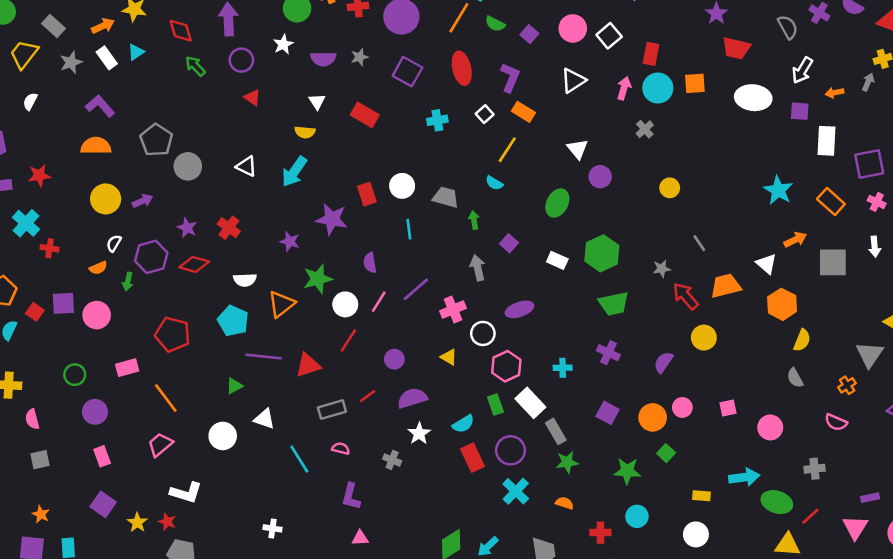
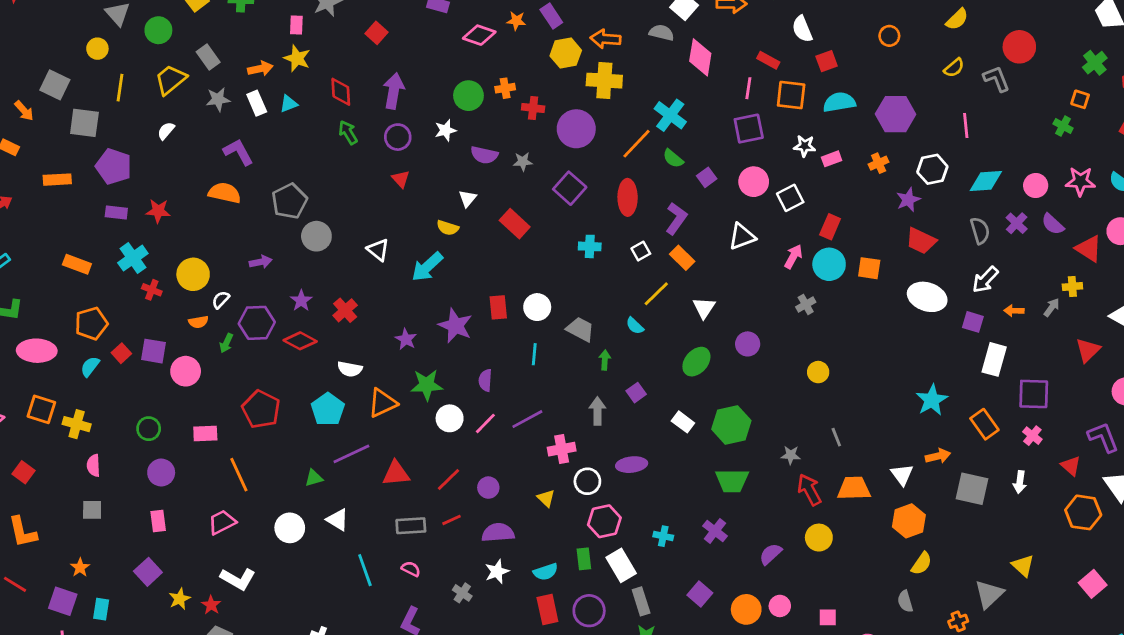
white triangle: (578, 149) -> (704, 308), moved
yellow circle: (106, 199) -> (193, 274), moved
red line: (348, 340) -> (449, 479), moved
purple line: (264, 356) -> (351, 454), turned -44

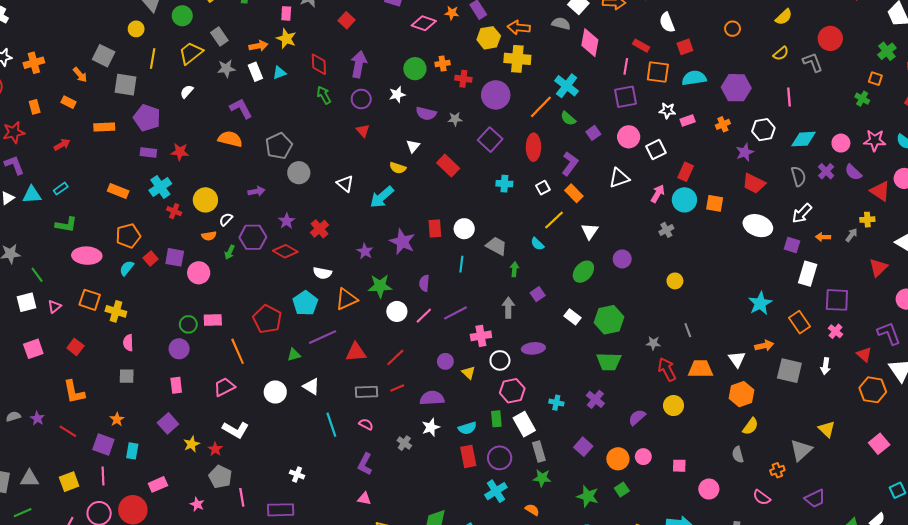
red pentagon: (261, 409) -> (267, 319), moved
green circle: (149, 429) -> (188, 324), moved
purple circle: (488, 488) -> (445, 361), moved

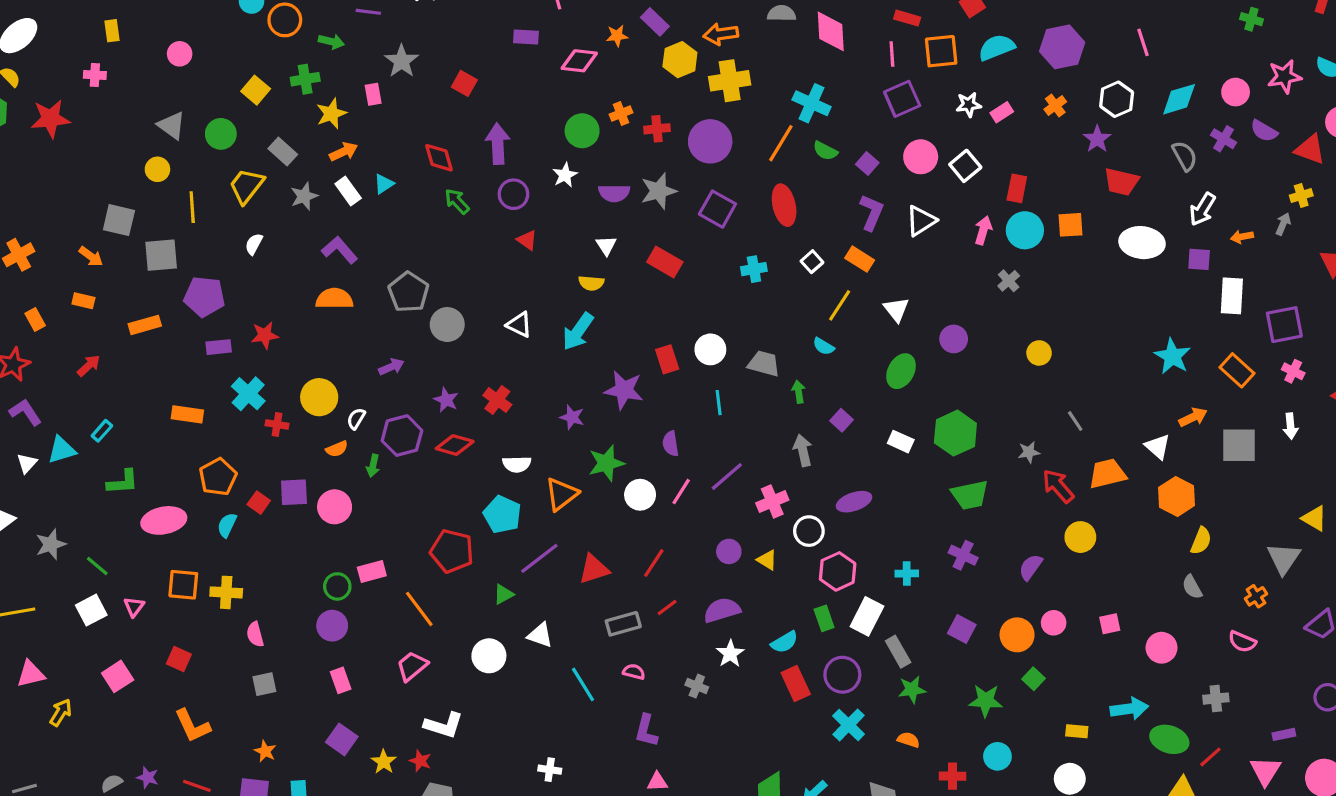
yellow star: (286, 39) -> (331, 114), moved, turned -30
gray star: (455, 119) -> (659, 191), size x1.6
purple L-shape: (570, 164) -> (872, 212), moved
white rectangle: (524, 424) -> (867, 616), turned 70

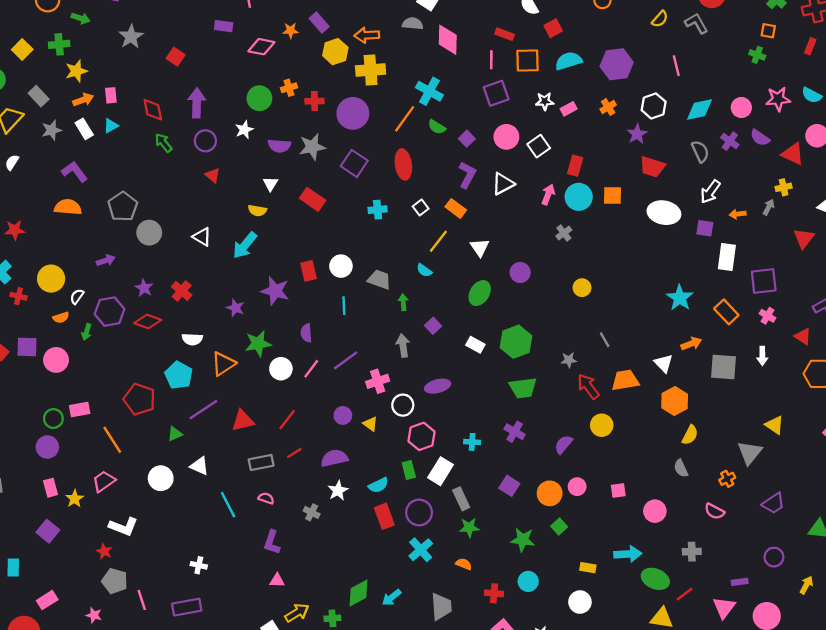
pink rectangle: (373, 94) -> (111, 95), moved
yellow star: (384, 762) -> (75, 499), moved

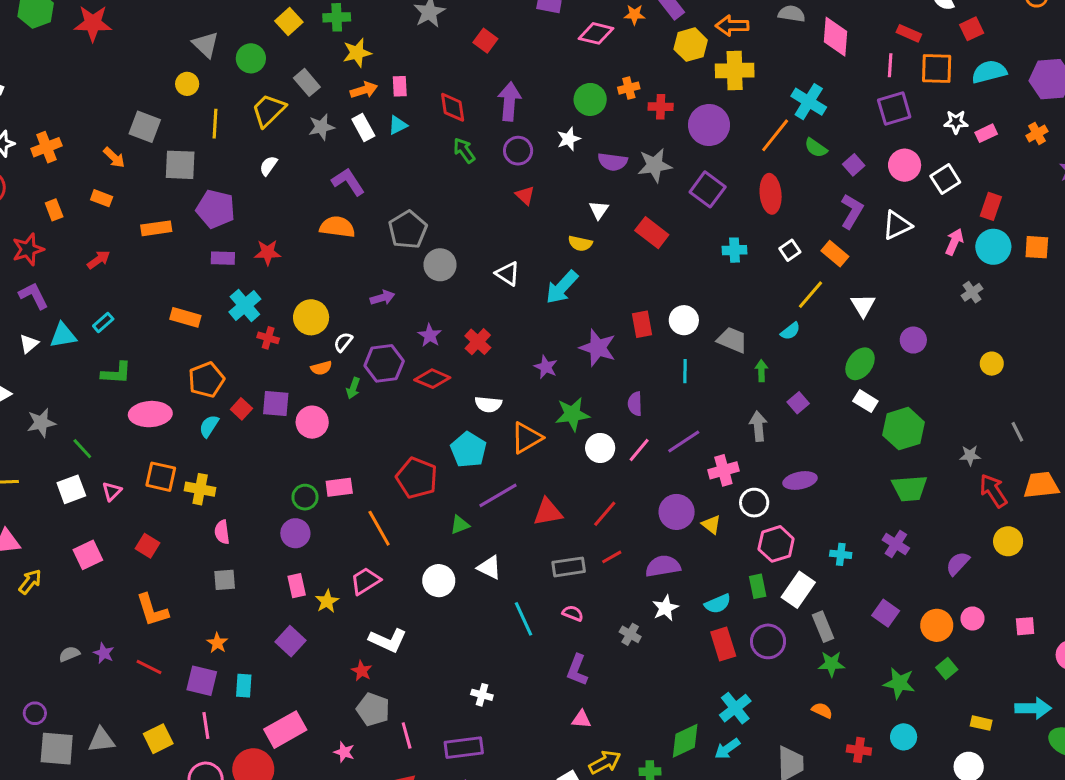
cyan semicircle: (424, 270) -> (790, 331), turned -77
white rectangle: (475, 345) -> (865, 401), moved
purple circle: (343, 415) -> (677, 512), size x1.5
cyan cross: (421, 550) -> (735, 708), moved
pink rectangle: (47, 600) -> (285, 730), size x1.5

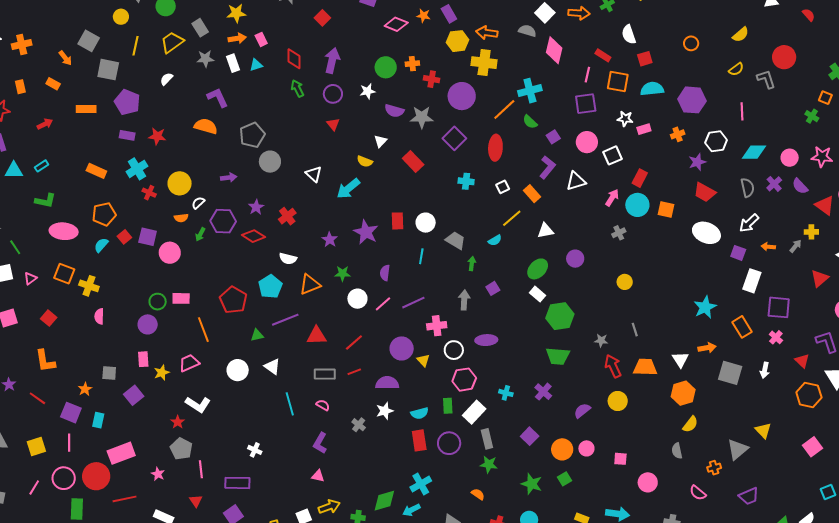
pink rectangle: (400, 86) -> (261, 39), turned -32
cyan cross: (809, 102) -> (530, 91), turned 35
white triangle: (863, 305) -> (545, 231), turned 42
green star: (572, 414) -> (342, 274), size x0.7
gray square: (225, 580) -> (109, 373), moved

